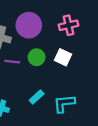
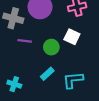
green circle: (37, 57) -> (51, 47), moved

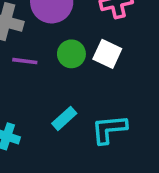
green circle: (51, 47) -> (71, 54), moved

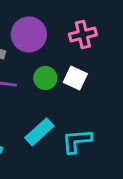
cyan rectangle: (64, 118) -> (39, 132), size x1.4

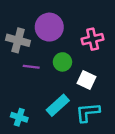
pink cross: (83, 34) -> (93, 39), moved
white square: (75, 78) -> (87, 80), moved

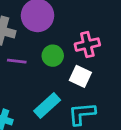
pink cross: (93, 39) -> (87, 45), moved

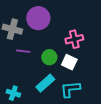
green circle: (53, 56) -> (49, 57), moved

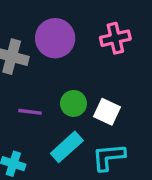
pink cross: (74, 39) -> (115, 38), moved
purple line: (23, 51) -> (30, 112), moved

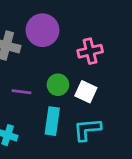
pink cross: (115, 38) -> (90, 51), moved
cyan rectangle: (67, 147) -> (52, 121), turned -40

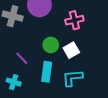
purple line: (22, 92) -> (22, 58), moved, turned 40
white square: (86, 92) -> (71, 50), turned 35

